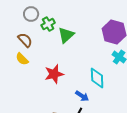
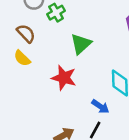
green triangle: (66, 35) -> (81, 44), moved
red star: (54, 74) -> (64, 78), turned 30

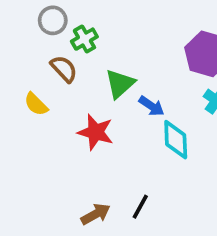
brown semicircle: (26, 33) -> (64, 69), moved
blue arrow: (100, 106) -> (151, 106), moved

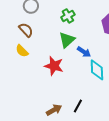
green cross: (84, 39) -> (68, 16), moved
brown semicircle: (64, 69) -> (26, 30), moved

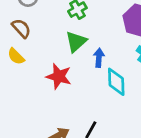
blue arrow: (84, 52) -> (99, 58), turned -120

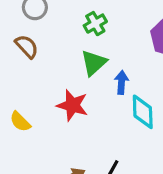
yellow semicircle: (16, 56) -> (20, 122), moved

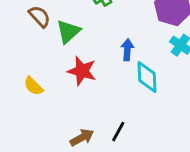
green triangle: (94, 63) -> (68, 32), moved

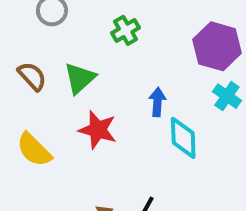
brown semicircle: (39, 16) -> (32, 76), moved
yellow semicircle: (33, 86) -> (34, 150), size x1.4

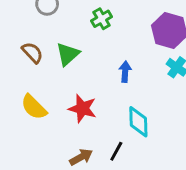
red star: (98, 130) -> (82, 109), moved
cyan diamond: (183, 138) -> (138, 122), moved

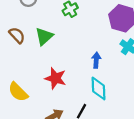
blue arrow: (125, 72) -> (96, 60), moved
yellow semicircle: (34, 107) -> (18, 92), moved

